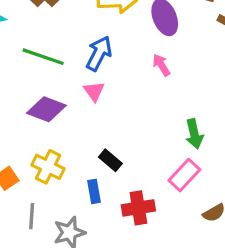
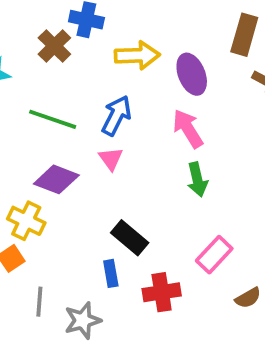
pink arrow: (161, 65) -> (188, 129), size x1.5
green arrow: (194, 134) -> (197, 179), moved
black rectangle: (110, 160) -> (130, 238), size x1.4
yellow cross: (48, 167) -> (26, 221), moved

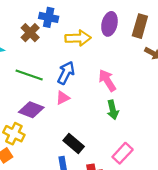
purple ellipse: (192, 74) -> (109, 24), moved, turned 35
pink triangle: (111, 159) -> (63, 98), turned 40

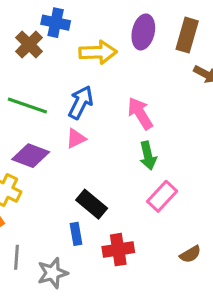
pink rectangle: (123, 153) -> (162, 196), moved

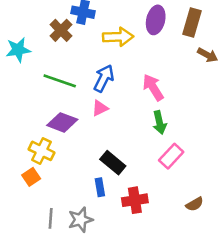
gray line: (17, 257) -> (51, 218), moved

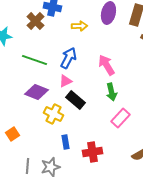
yellow arrow: (118, 37) -> (79, 26), size x0.7
yellow cross: (42, 151) -> (53, 114), moved
black rectangle: (113, 163) -> (75, 100), moved

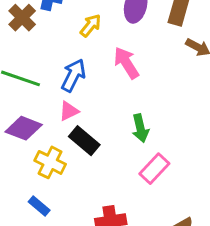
yellow arrow: (79, 26) -> (91, 25), turned -49
pink arrow: (106, 65) -> (126, 63), moved
blue rectangle: (65, 142) -> (39, 206), moved, turned -40

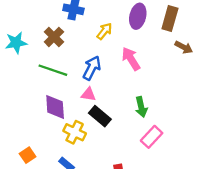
brown cross: (22, 18) -> (54, 37), moved
pink triangle: (69, 111) -> (88, 94), turned 35
purple diamond: (24, 128) -> (55, 107), turned 65

